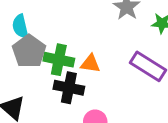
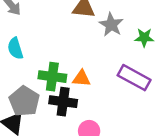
gray pentagon: (29, 51) -> (24, 101), moved

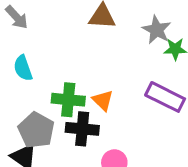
gray star: (111, 25) -> (157, 30), moved
orange triangle: (81, 78) -> (103, 100), turned 42

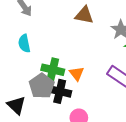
gray pentagon: (36, 130) -> (42, 86), moved

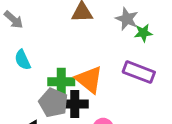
orange triangle: (77, 73) -> (89, 80), size x1.6

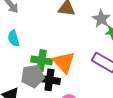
gray pentagon: (53, 103) -> (33, 76), turned 30

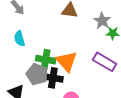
gray pentagon: (33, 76) -> (37, 74), turned 30

